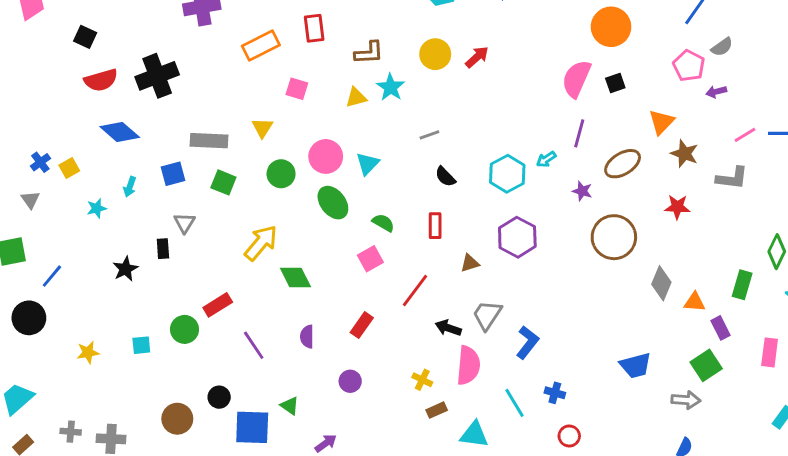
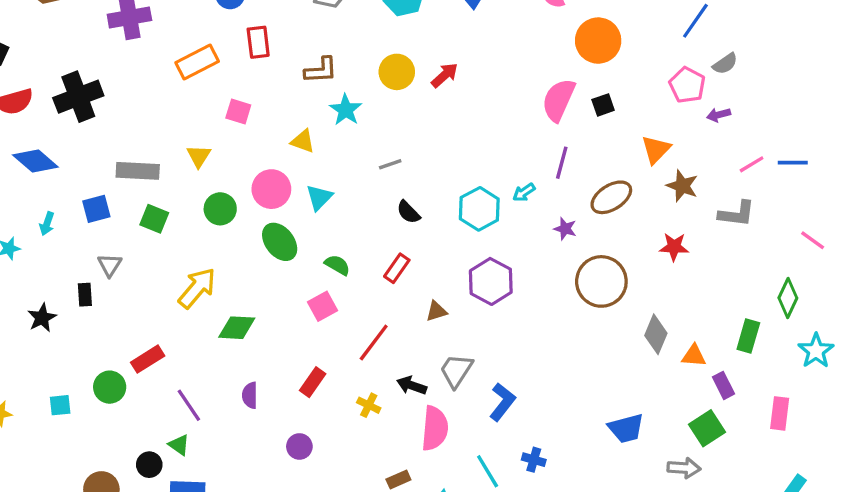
yellow triangle: (356, 97) -> (303, 141), moved, turned 35
red rectangle: (435, 226) -> (397, 268), turned 35
green diamond: (295, 278) -> (237, 328), turned -60
yellow cross: (422, 380) -> (369, 405), moved
green triangle: (290, 406) -> (179, 445), moved

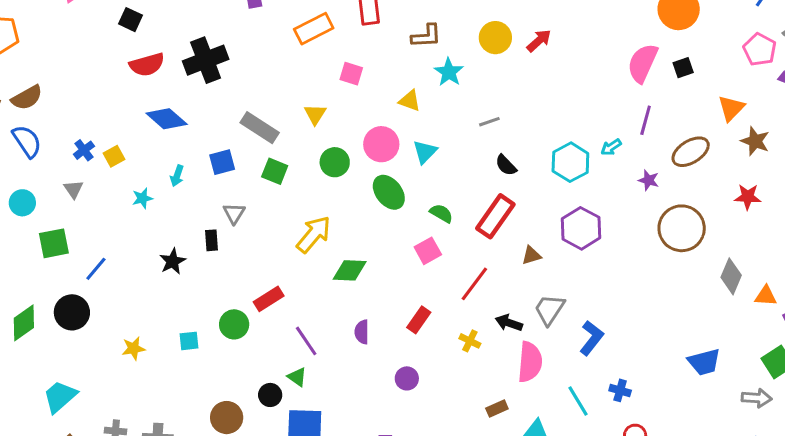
gray rectangle: (138, 171) -> (260, 128), turned 30
red rectangle: (397, 268) -> (495, 216), size x1.6

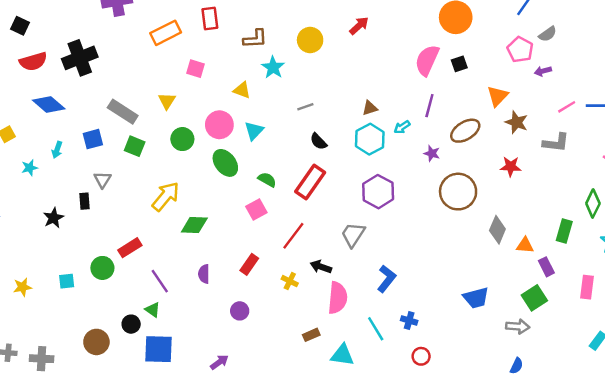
red arrow: (539, 41) -> (359, 26), moved
brown triangle: (531, 255) -> (370, 108), moved
gray trapezoid: (549, 309) -> (353, 235), moved

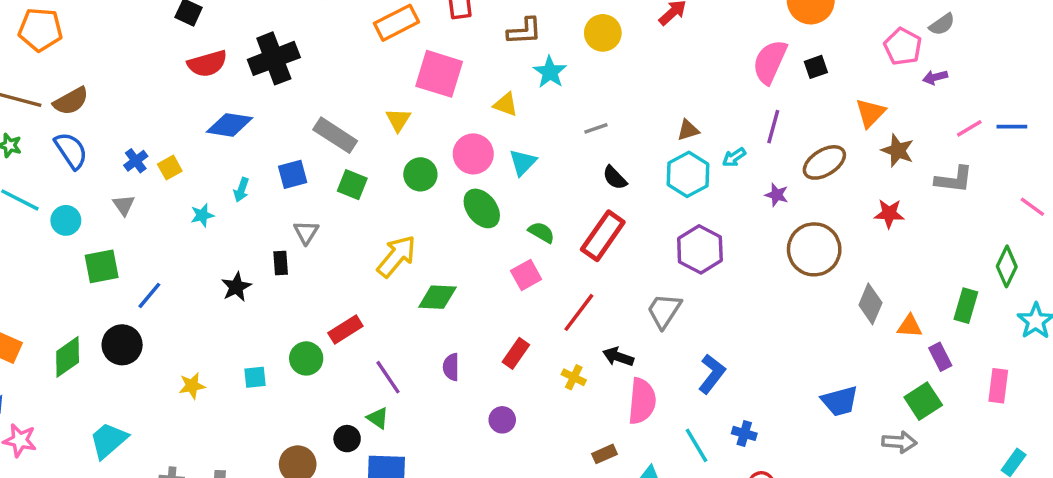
pink square: (196, 69) -> (439, 74), size x1.8
blue diamond: (49, 104) -> (229, 125), turned -32

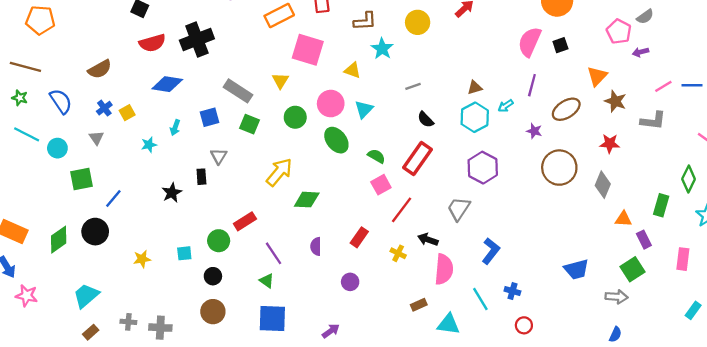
brown semicircle: (71, 101) -> (100, 69), moved
pink square: (526, 275) -> (381, 185), moved
gray diamond: (870, 304) -> (603, 185), moved
black circle: (347, 439) -> (213, 276), moved

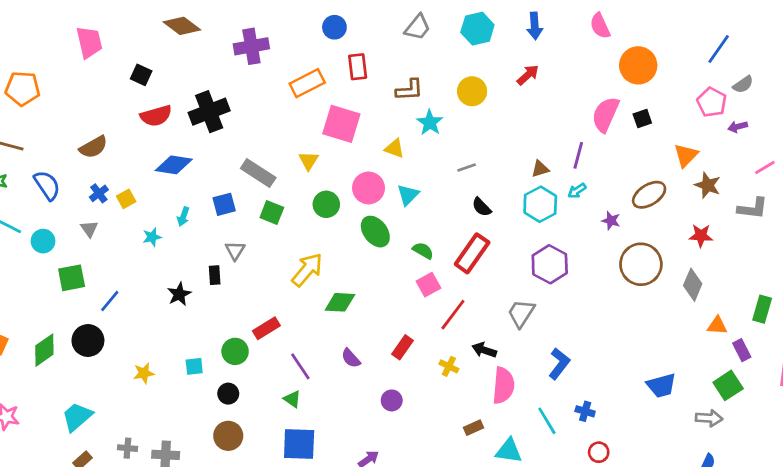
purple line: (532, 85) -> (578, 155), moved
purple semicircle: (316, 246) -> (351, 358), turned -42

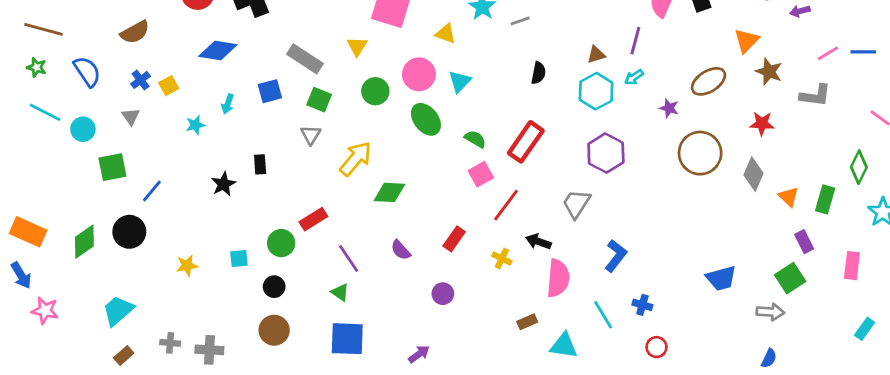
gray line: (467, 168) -> (520, 21), moved
black semicircle: (482, 207) -> (538, 73), moved, turned -125
gray triangle: (235, 251) -> (311, 135), moved
orange triangle: (717, 326) -> (789, 197), moved, turned 40

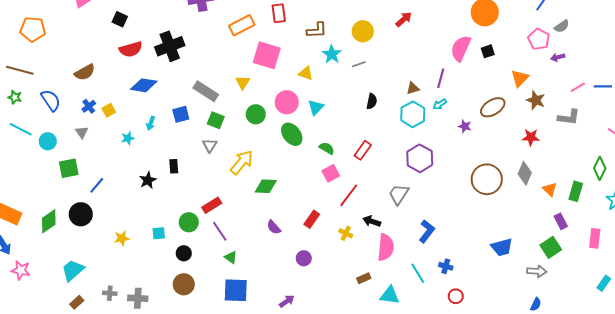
red rectangle: (526, 142) -> (363, 150), size x0.7
brown circle: (700, 153) -> (487, 179), moved
purple line: (349, 259) -> (220, 231), moved

